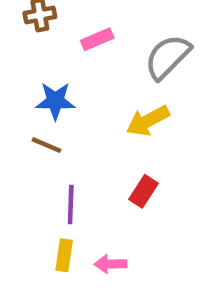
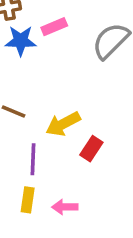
blue star: (55, 101) -> (21, 41), moved
yellow arrow: (148, 121) -> (63, 124), moved

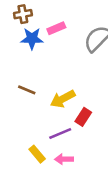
purple line: (33, 159) -> (60, 134), moved, turned 65
yellow rectangle: (28, 200) -> (37, 154), turned -48

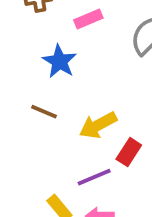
blue star: (32, 39) -> (59, 61), moved, turned 30

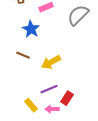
red rectangle: (129, 152) -> (67, 98), moved

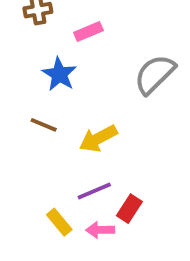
gray semicircle: (78, 15) -> (155, 74), moved

